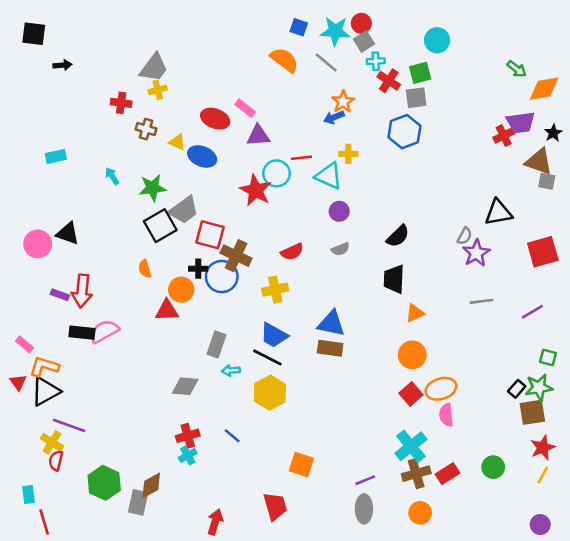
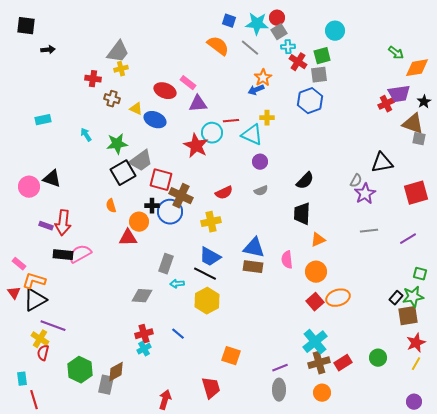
pink semicircle: (446, 415) -> (287, 260), moved

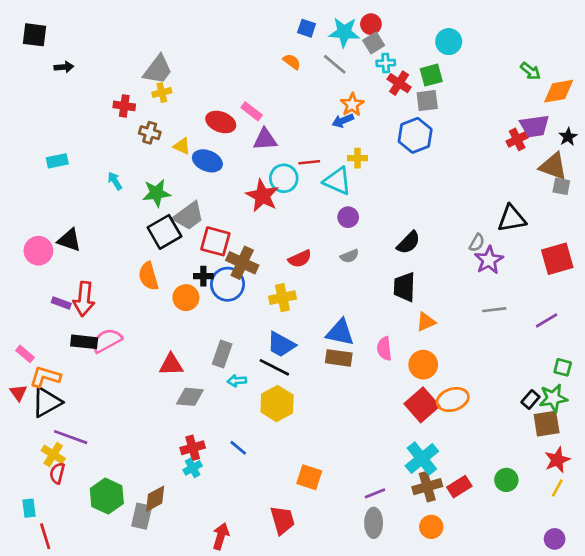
orange semicircle: (218, 46) -> (292, 62), size x0.6
orange semicircle: (111, 206) -> (148, 276), size x1.5
red triangle: (128, 238) -> (171, 365), moved
red square: (315, 302) -> (422, 405), size x1.4

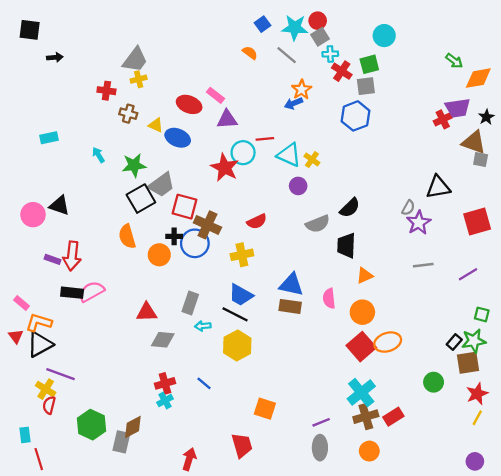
blue square: (307, 28) -> (263, 24), turned 35
yellow cross: (358, 158) -> (312, 160), moved, turned 35
gray semicircle: (349, 256) -> (318, 224), moved, size x1.5
green circle: (506, 480) -> (434, 382), moved

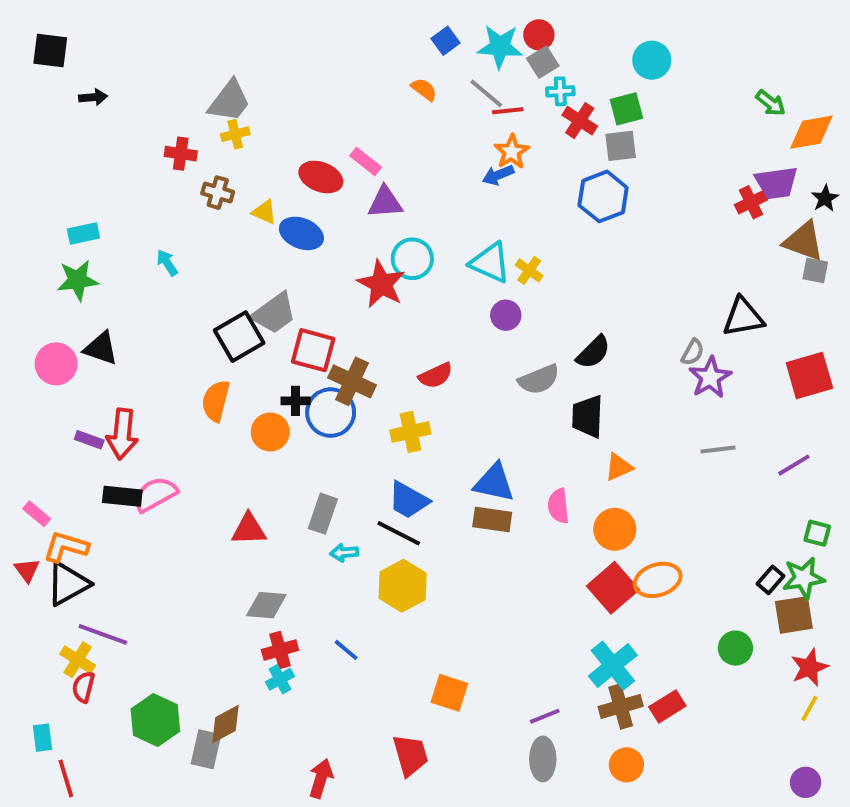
red line: (265, 139) -> (508, 111), moved
green star: (134, 165) -> (78, 280), moved
orange semicircle: (127, 236) -> (216, 401), turned 30
gray diamond: (163, 340) -> (266, 605), moved

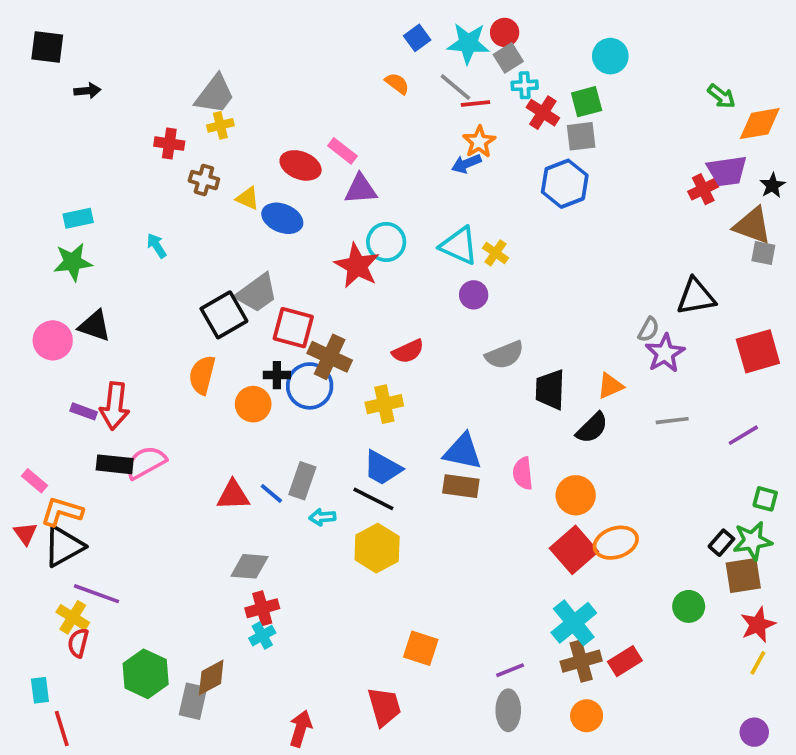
black semicircle: (593, 352) -> (592, 428), moved
orange triangle: (619, 467) -> (610, 386), moved
blue line: (346, 650) -> (271, 493), moved

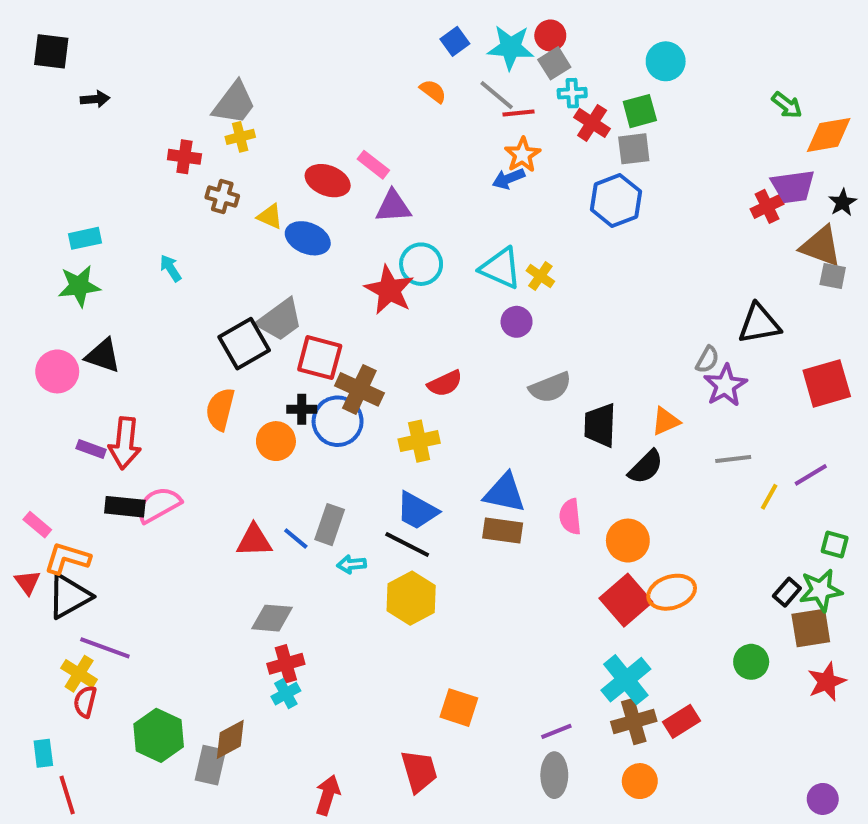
yellow line: (758, 663) -> (769, 497), moved

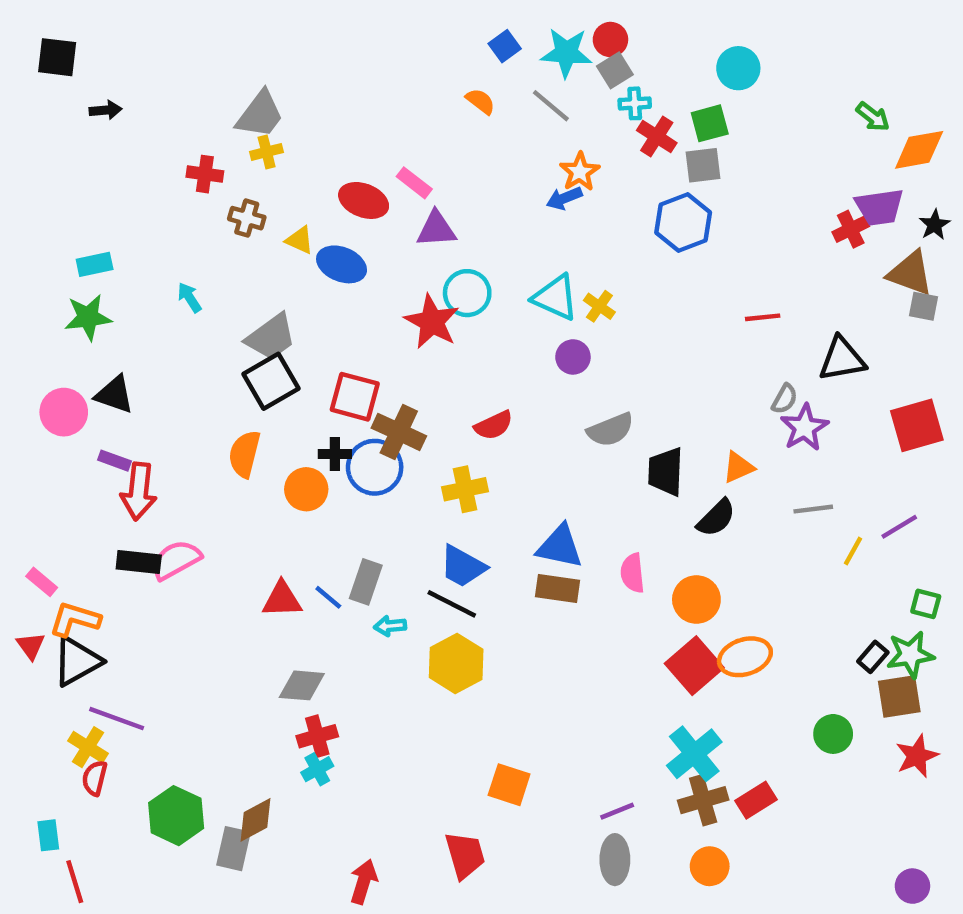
red line: (519, 113) -> (763, 317), moved
gray trapezoid: (280, 320) -> (271, 337), moved
purple rectangle: (91, 449) -> (114, 461), moved

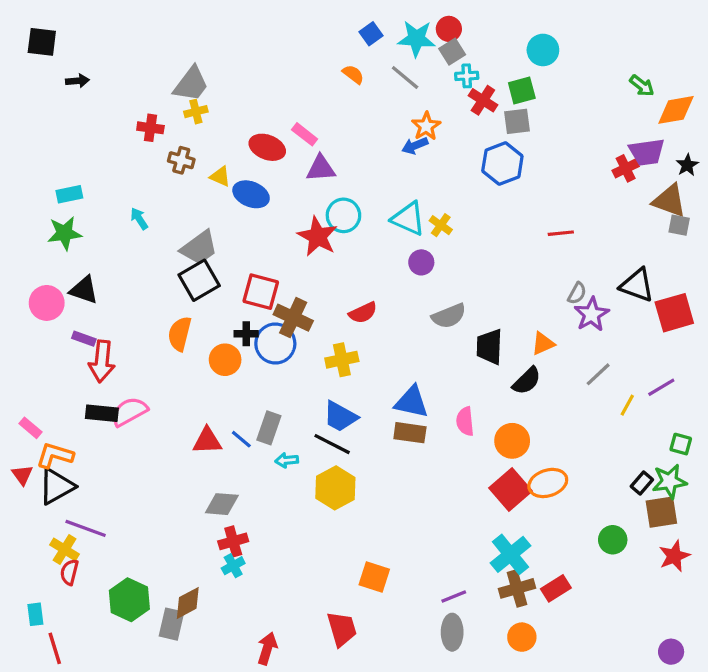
black triangle: (842, 359) -> (637, 285), moved, turned 30
gray line: (813, 509) -> (598, 374), turned -36

